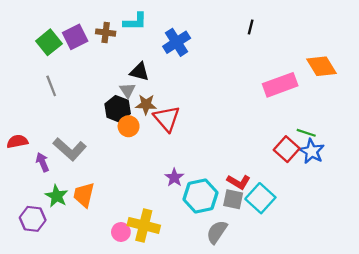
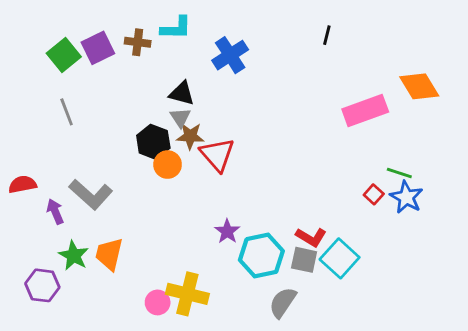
gray triangle: (127, 90) -> (180, 118), moved
red square: (287, 149) -> (374, 194), size x0.6

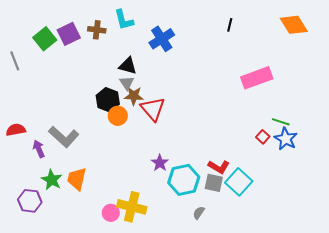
cyan L-shape: (176, 28) -> (124, 20), turned 75
orange diamond: (419, 86) -> (294, 25), moved
gray line: (67, 112) -> (15, 61), moved
gray semicircle: (283, 302) -> (199, 213), size x0.6

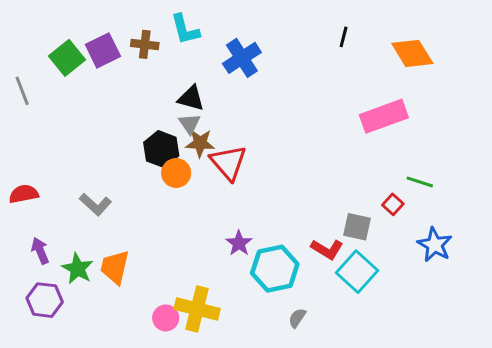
orange diamond: (294, 25) -> (412, 53), moved
gray L-shape: (64, 137) -> (95, 204), size x0.7
blue star: (286, 139) -> (435, 245), moved
purple arrow: (39, 149) -> (40, 251), moved
gray square: (214, 183) -> (357, 227), moved

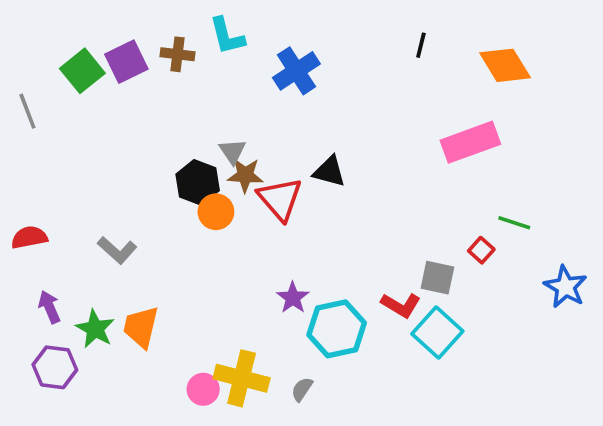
black triangle: (191, 98) -> (329, 171), moved
blue star: (435, 245) -> (565, 287), moved
gray semicircle: (297, 318) -> (302, 389), moved

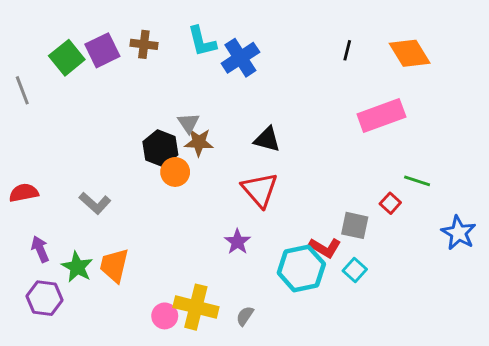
cyan L-shape: (227, 36) -> (202, 41), moved
black line: (421, 45) -> (347, 50), moved
red triangle: (280, 199) -> (260, 190), moved
cyan hexagon: (337, 329) -> (301, 268), moved
cyan square: (437, 333) -> (355, 270), size x0.6

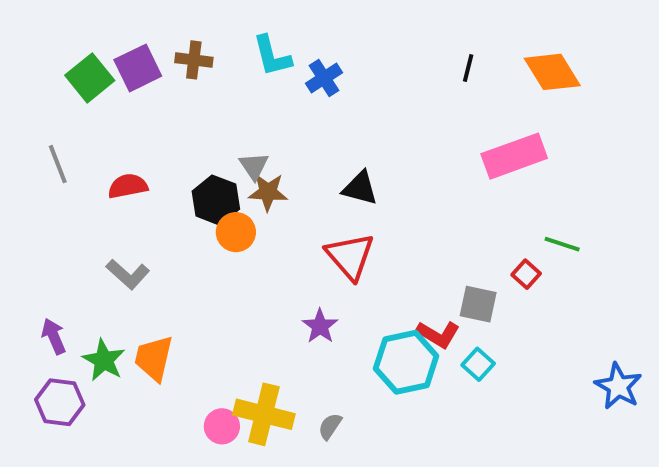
blue cross: (240, 58) -> (324, 78), size x0.7
gray line: (22, 90) -> (58, 164), moved
red semicircle: (24, 193) -> (128, 186), moved
blue star: (459, 233) -> (618, 386), moved

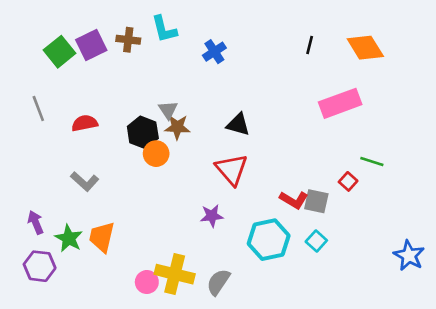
cyan L-shape: (272, 56) -> (164, 29), moved
purple star: (320, 326) -> (212, 216), turned 30
red L-shape: (438, 334) -> (294, 200), moved
gray semicircle: (330, 426) -> (218, 282), size x1.5

